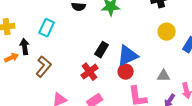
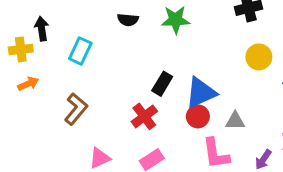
black arrow: (25, 47) -> (42, 29), moved
orange arrow: (12, 58) -> (28, 84), moved
gray triangle: (164, 76) -> (235, 121), moved

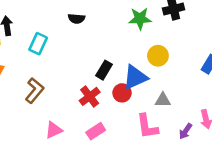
green star: (176, 20) -> (140, 19), moved
yellow circle: (259, 57) -> (158, 56), moved
red circle: (198, 116) -> (122, 93), moved

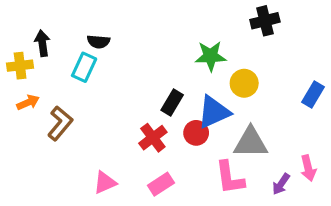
black semicircle: (76, 19) -> (98, 42), moved
green star: (140, 19) -> (211, 56), moved
brown L-shape: (35, 90) -> (60, 123), moved
gray triangle: (163, 100) -> (251, 142), size x1.6

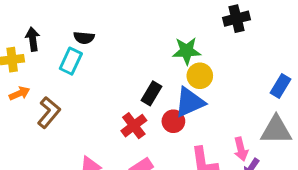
yellow circle: (244, 83) -> (200, 76), moved
gray triangle: (251, 142) -> (276, 130), moved
pink arrow: (308, 168) -> (241, 149), moved

